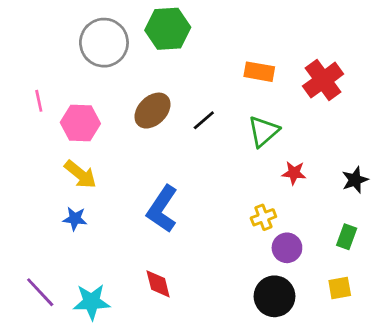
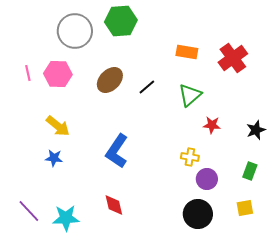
pink hexagon: (80, 123) -> (58, 74), moved
yellow cross: (263, 217) -> (190, 157), turned 30

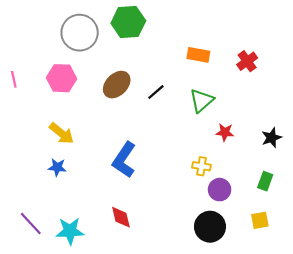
red cross: (233, 58) -> (247, 61), size x0.7
pink line: (28, 73) -> (14, 79), moved

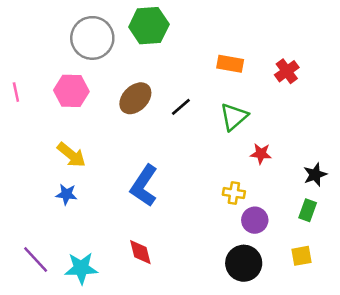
black star: (272, 138) -> (315, 175), moved

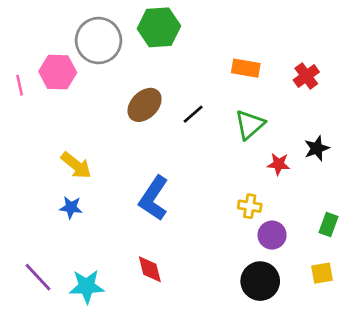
pink hexagon: (71, 91) -> (58, 72), moved
pink line: (16, 92) -> (20, 85), moved
black star: (315, 175) -> (317, 148), moved

